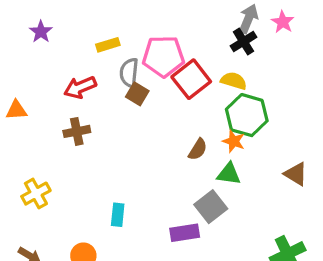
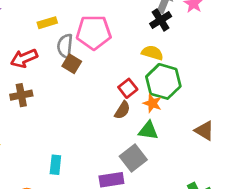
red square: (191, 79) -> (128, 88), moved, size x0.6

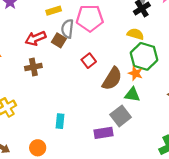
brown square: (72, 64) -> (59, 40), moved
red square: (128, 88) -> (89, 61), moved
brown semicircle: (122, 110) -> (112, 79), size x1.6

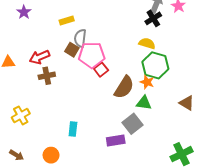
pink pentagon: (90, 18) -> (92, 55), moved
red arrow: (36, 38) -> (40, 57), moved

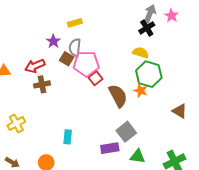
purple star: (24, 12) -> (53, 41), moved
yellow rectangle: (67, 20) -> (75, 23), moved
brown semicircle: (124, 87) -> (118, 96), turned -60
green triangle: (144, 103) -> (138, 156), moved

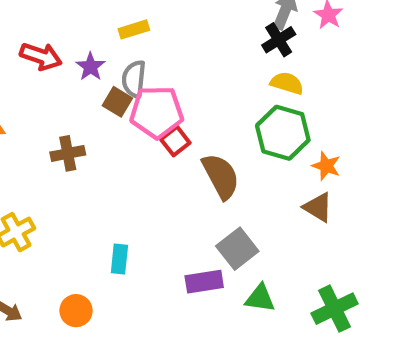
yellow semicircle: (141, 53) -> (287, 83), moved
red arrow: (35, 66) -> (41, 56), moved, turned -138
orange star: (141, 91) -> (326, 166), moved
brown triangle: (180, 111) -> (318, 207), moved

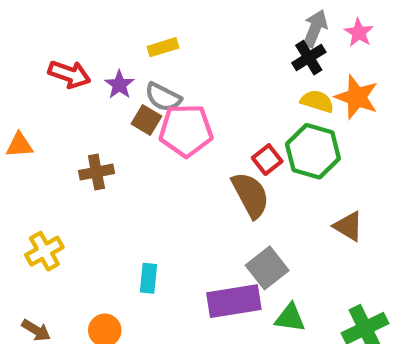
gray semicircle: (134, 79) -> (163, 97), turned -69
red square: (175, 141) -> (267, 160), moved
orange star: (326, 166) -> (357, 97), moved, size x1.5
purple rectangle: (204, 282) -> (234, 301), size x1.4

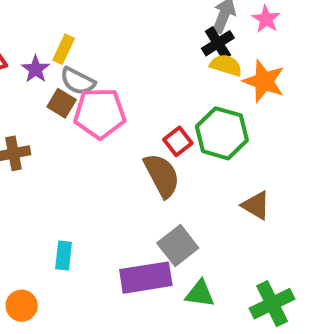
yellow rectangle: (163, 47) -> (64, 49), moved, turned -48
yellow semicircle: (317, 101) -> (226, 65), moved

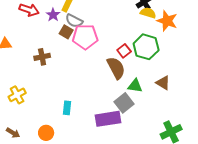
green triangle: (200, 294) -> (135, 86), moved

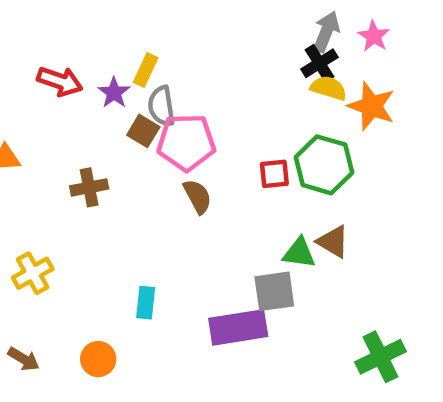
gray semicircle: (74, 21) -> (161, 106), turned 54
red square: (124, 51) -> (274, 174), turned 32
brown semicircle: (116, 68) -> (198, 196), moved, size x0.7
brown triangle: (163, 83) -> (333, 242), moved
gray square: (124, 103) -> (274, 291), turned 30

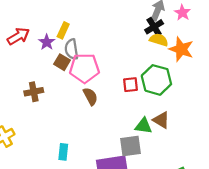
red arrow: (60, 81) -> (18, 36), turned -50

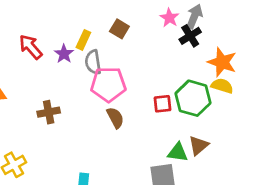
pink star: (182, 13) -> (169, 18), moved
red arrow: (18, 36) -> (31, 47), turned -100
yellow semicircle: (159, 40) -> (222, 86), moved
brown square: (62, 62) -> (119, 29), moved
brown triangle: (161, 120) -> (199, 145), turned 48

